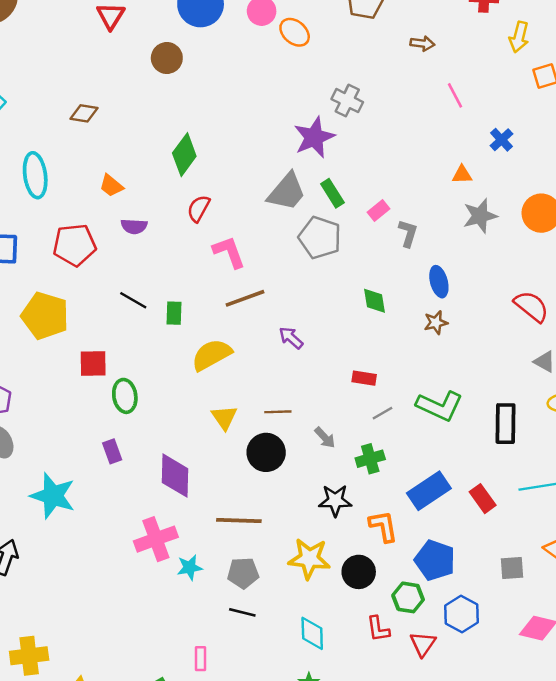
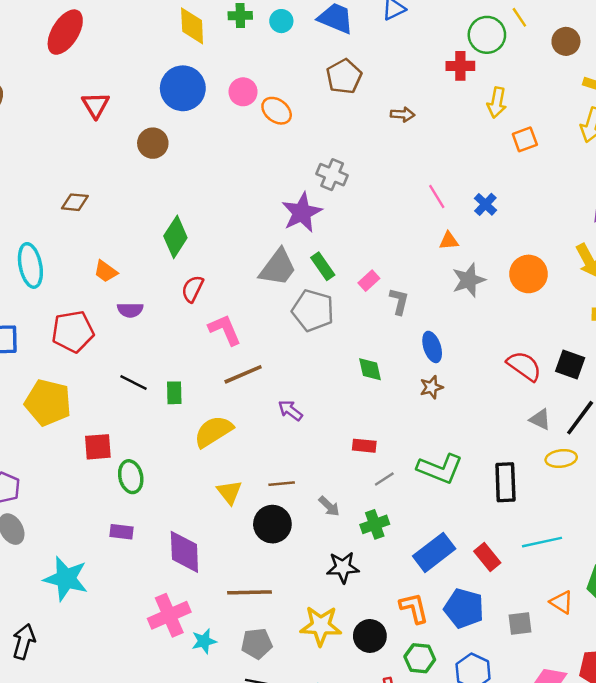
pink line: (455, 95) -> (437, 196), moved
purple rectangle: (112, 451) -> (121, 532), turned -60
orange L-shape: (383, 526) -> (414, 608), moved
blue pentagon: (435, 560) -> (464, 608), moved

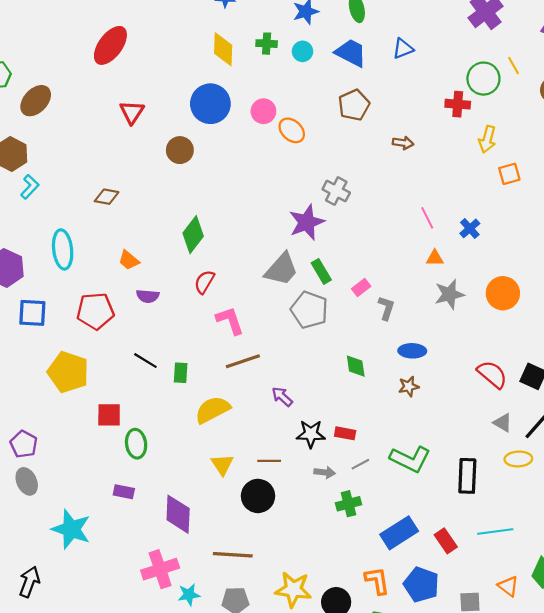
blue ellipse: (432, 347) -> (412, 351), turned -75
gray arrow: (329, 506) -> (325, 472), moved, turned -42
black star: (343, 567) -> (311, 434), moved

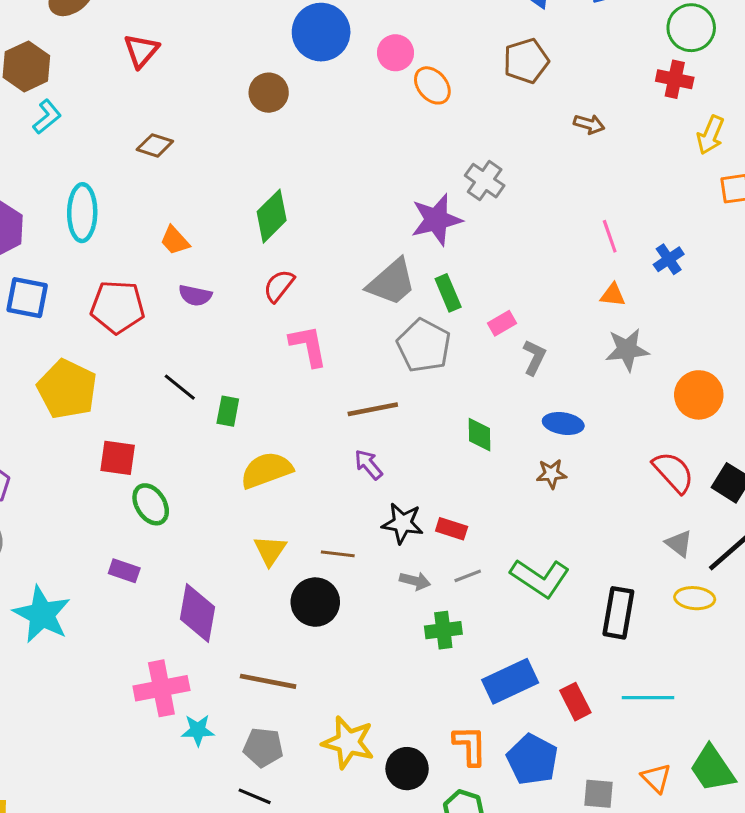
green circle: (483, 79) -> (691, 28), moved
red triangle: (132, 112) -> (141, 51), moved
orange circle: (503, 293) -> (699, 395), moved
brown line: (243, 361) -> (373, 409), moved
green ellipse: (136, 444) -> (151, 504), turned -32

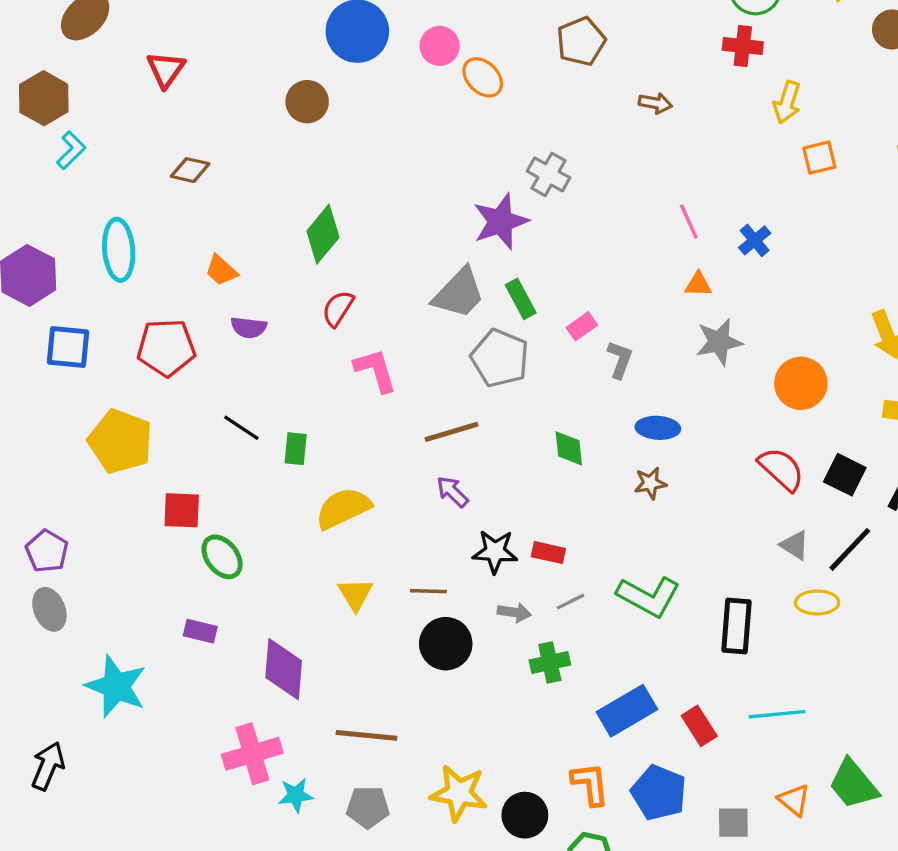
black circle: (315, 602) -> (446, 644), moved

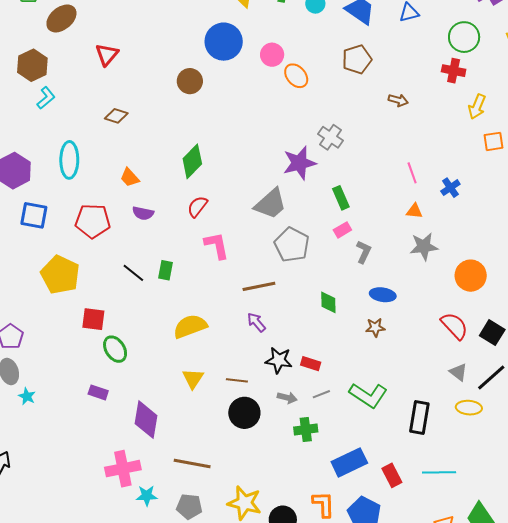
green rectangle: (521, 299) -> (341, 198), moved
green rectangle: (296, 449) -> (166, 270), moved
cyan star: (116, 686) -> (27, 396), moved, size x0.5

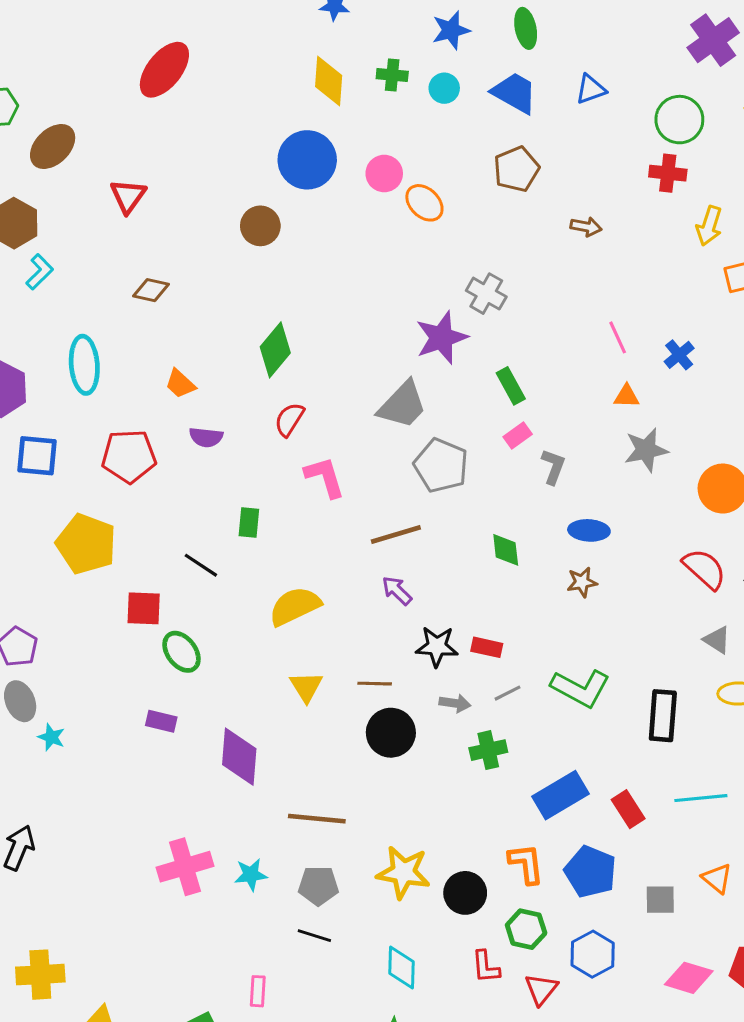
black line: (133, 273) -> (201, 565), moved
pink cross: (123, 469) -> (185, 867), moved

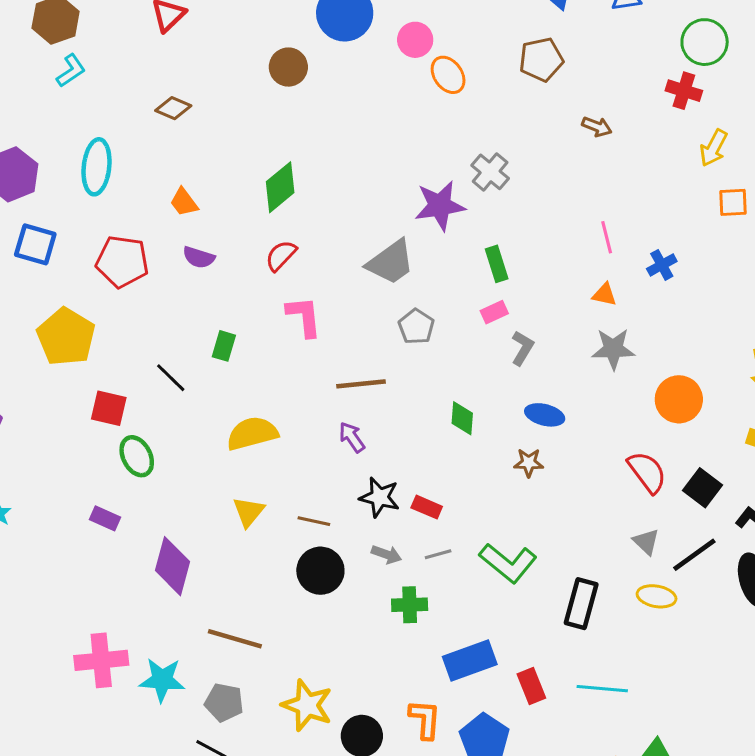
gray pentagon: (441, 465) -> (416, 327), size x0.7
cyan star: (251, 875) -> (162, 680), size x1.4

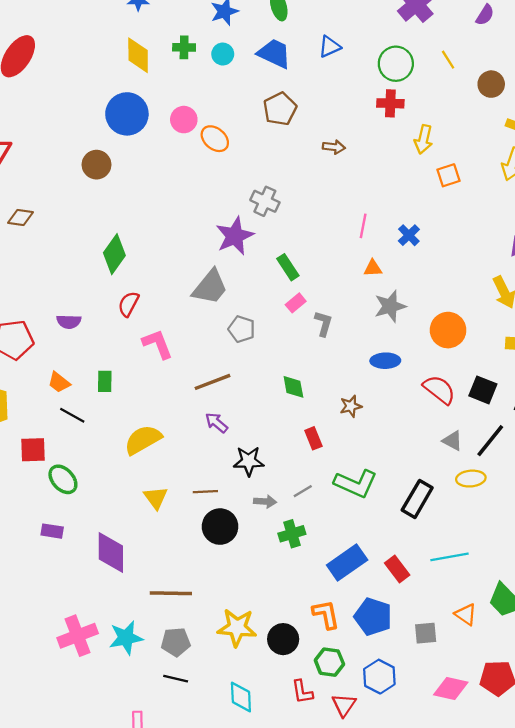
orange trapezoid: (184, 202) -> (59, 382), moved
pink line: (607, 237) -> (363, 226), turned 40
blue ellipse: (545, 415) -> (385, 361), moved
red rectangle: (427, 507) -> (313, 438), moved, turned 60
black rectangle: (581, 604) -> (417, 499), turned 30

